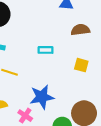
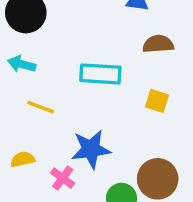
cyan rectangle: (46, 50) -> (100, 74), size x1.6

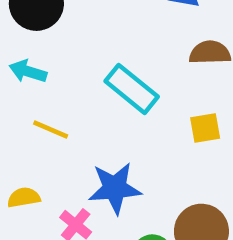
cyan rectangle: (100, 74) -> (132, 89), turned 33
yellow square: (157, 101) -> (205, 128), turned -30

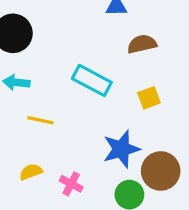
blue star: (115, 188) -> (121, 149), moved

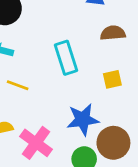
cyan rectangle: (92, 80) -> (66, 58), turned 36
pink cross: (71, 184) -> (36, 143), size x1.6

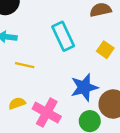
yellow square: (112, 79) -> (105, 50), turned -35

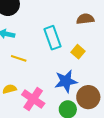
yellow square: (105, 50) -> (78, 52), moved

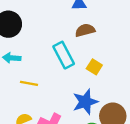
brown semicircle: (85, 19) -> (85, 30), moved

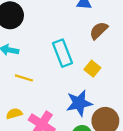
brown semicircle: (85, 30) -> (99, 31), moved, turned -36

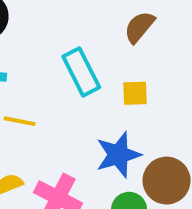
yellow square: (92, 69) -> (135, 93), turned -35

